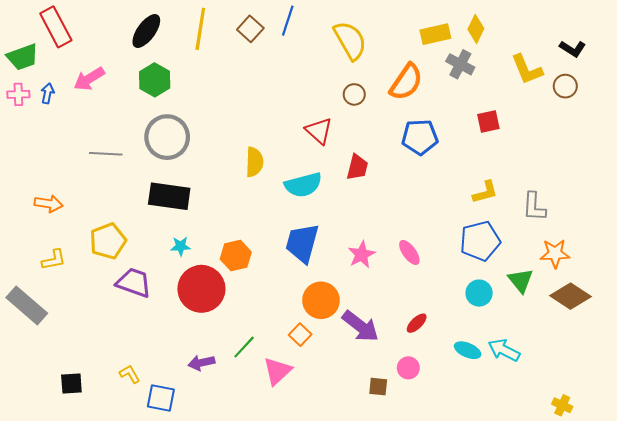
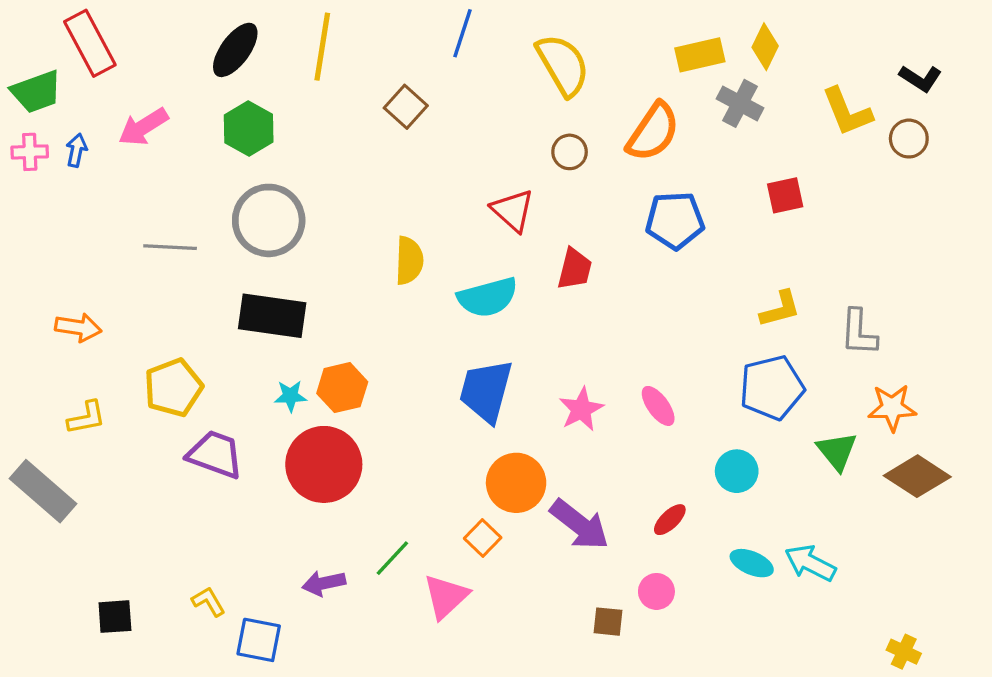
brown square: (250, 29) -> (406, 107), moved
orange hexagon: (236, 256) -> (342, 388), moved
cyan circle: (479, 293) -> (737, 471), moved

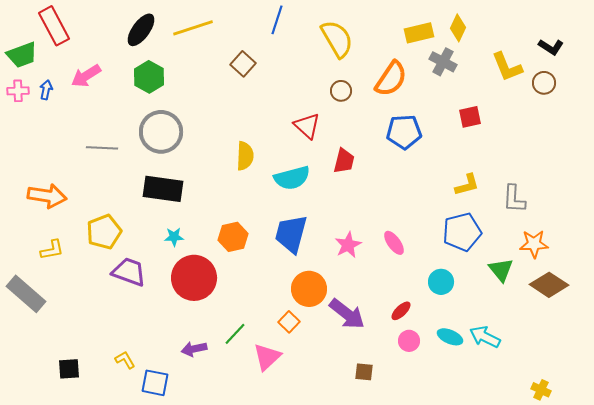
yellow line: (322, 47) -> (193, 28), turned 63
orange arrow: (78, 327) -> (47, 196), size x1.4
orange hexagon: (342, 388) -> (233, 237), moved
pink circle: (656, 591) -> (409, 341), moved

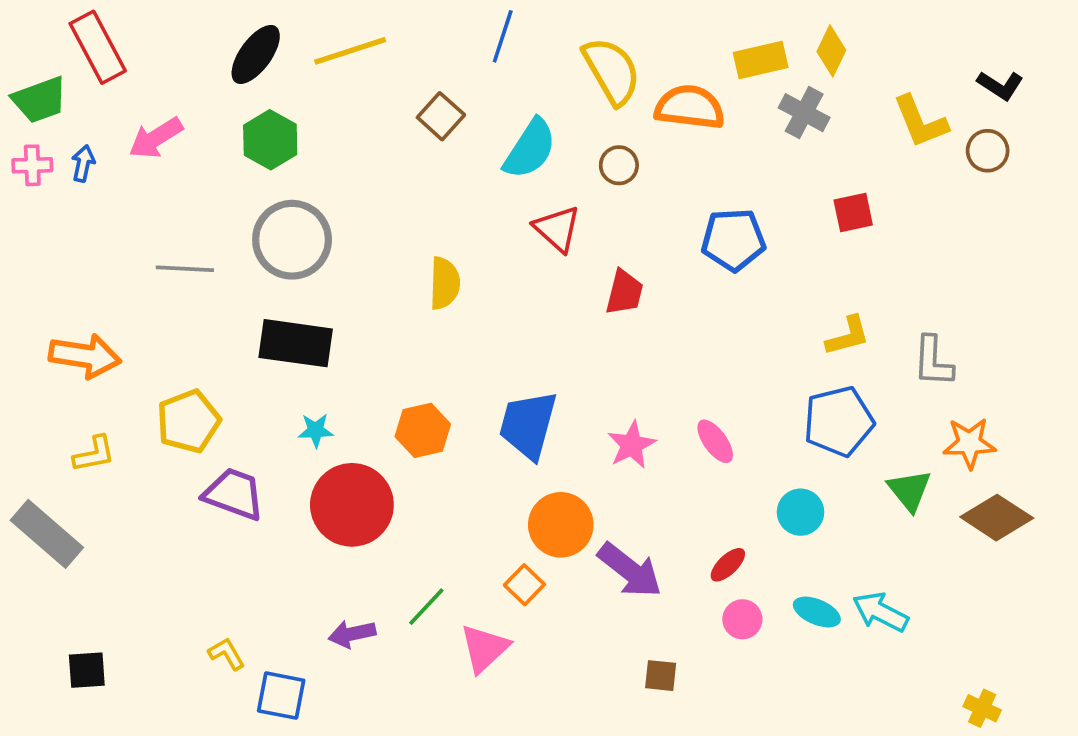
orange semicircle: (391, 79) -> (690, 107), moved, turned -117
cyan semicircle: (292, 178) -> (530, 149), moved, turned -42
black square: (69, 369) -> (87, 670), moved

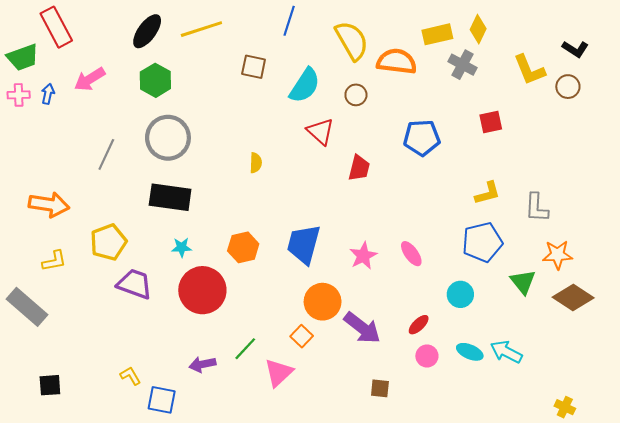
brown square: (441, 116) -> (254, 67), turned -30
gray line: (185, 269) -> (106, 154), turned -68
yellow semicircle: (445, 283) -> (256, 163), size x0.7

